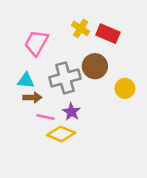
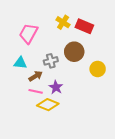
gray cross: (65, 78) -> (51, 61), size x0.6
brown arrow: (32, 97) -> (36, 76), moved, turned -32

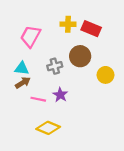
yellow cross: (63, 22) -> (68, 24), turned -32
brown arrow: (36, 76) -> (23, 83), moved
yellow diamond: (48, 105) -> (48, 128), moved

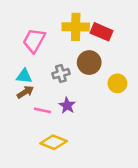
yellow cross: (68, 24) -> (76, 27), size x1.5

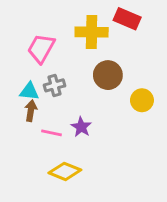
red rectangle: (101, 32) -> (127, 19), moved
gray cross: (61, 74) -> (55, 85), moved
brown arrow: (25, 92) -> (31, 111), turned -49

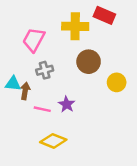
cyan triangle: (29, 91) -> (13, 84), moved

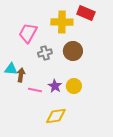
gray cross: (45, 70) -> (45, 53), moved
yellow circle: (117, 82) -> (74, 86), moved
yellow diamond: (53, 141) -> (56, 116), moved, turned -30

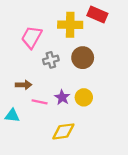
cyan triangle: (11, 69) -> (12, 116), moved
brown arrow: (21, 75) -> (24, 85), turned 80

